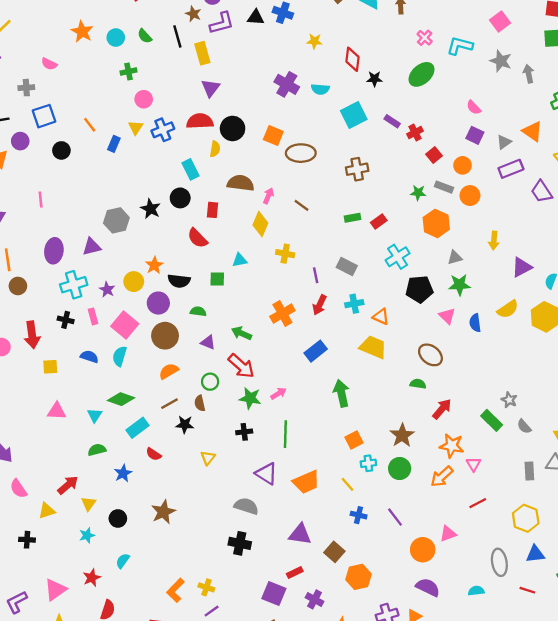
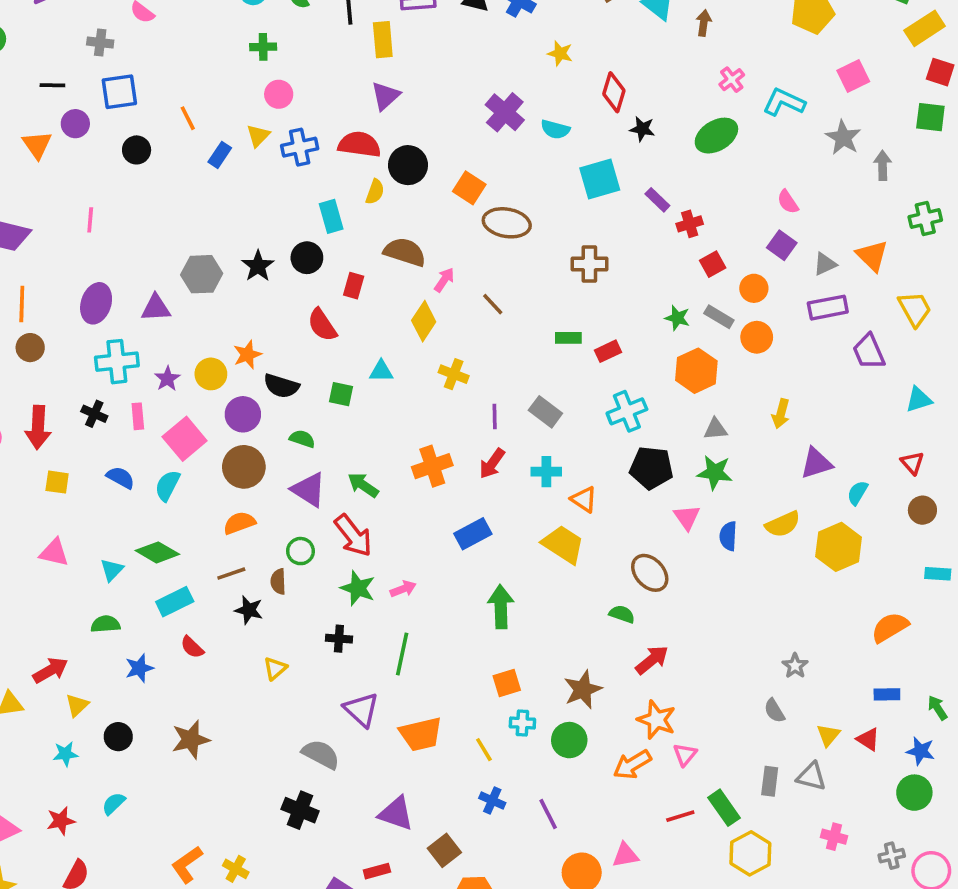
purple triangle: (208, 342) -> (309, 490), size x1.5
gray star: (509, 400) -> (795, 666), moved
green rectangle: (492, 420) -> (724, 808), moved

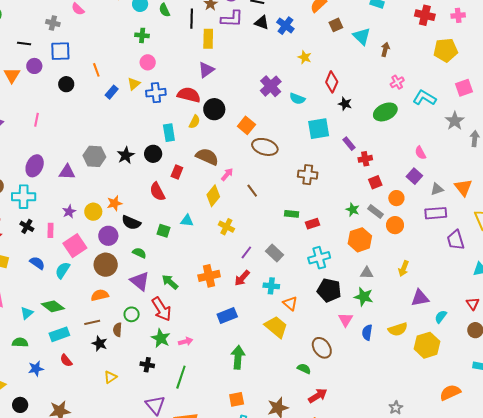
cyan cross: (117, 362) -> (24, 197), moved
purple line: (495, 416) -> (246, 252), turned 32

